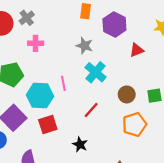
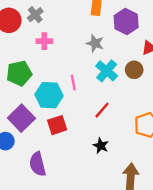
brown circle: (127, 94) -> (134, 70), moved
black star: (80, 144) -> (101, 146), moved

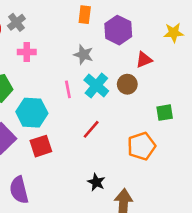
pink line: (73, 82) -> (68, 89), moved
black star: (101, 146) -> (96, 182), moved

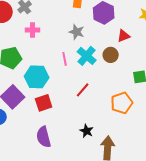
purple semicircle: (19, 190) -> (44, 137), moved

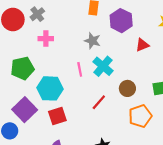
brown circle: (111, 55) -> (127, 88), moved

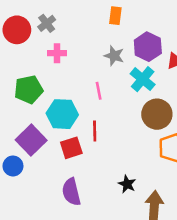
purple hexagon: (121, 21) -> (148, 47), moved
cyan cross: (103, 66) -> (143, 79), moved
brown circle: (127, 88) -> (157, 114), size x1.5
red line: (99, 102) -> (95, 131), moved, turned -42

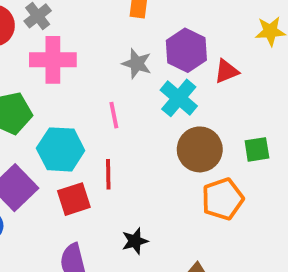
pink cross: (57, 53) -> (53, 60), size x1.6
black star: (127, 184) -> (135, 241), moved, turned 30

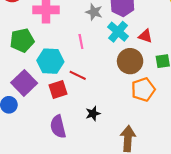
red triangle: (226, 71) -> (145, 36), moved, turned 40
red line: (108, 174) -> (78, 75), turned -63

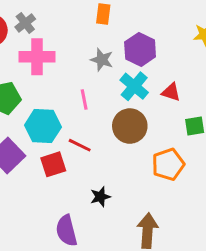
brown circle: (130, 61) -> (130, 126), moved
purple semicircle: (58, 127) -> (66, 231), moved

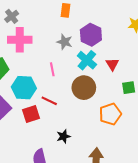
red triangle: (171, 92) -> (112, 64), turned 40

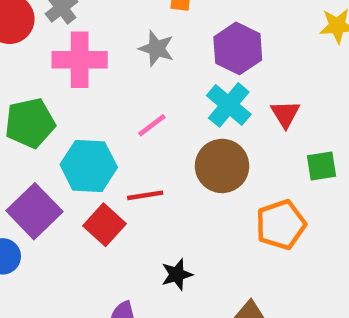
gray star: (65, 42) -> (156, 48), moved
pink line: (52, 69) -> (152, 125), turned 64
red line: (49, 101) -> (145, 195), turned -35
red square: (31, 114) -> (104, 225), turned -30

